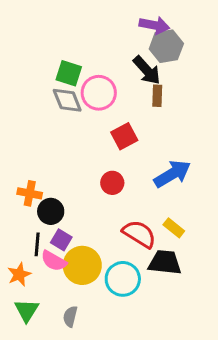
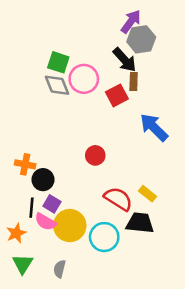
purple arrow: (154, 25) -> (131, 22), turned -65
red square: (124, 136) -> (117, 95), moved
blue arrow: (172, 174) -> (154, 127), moved, turned -104

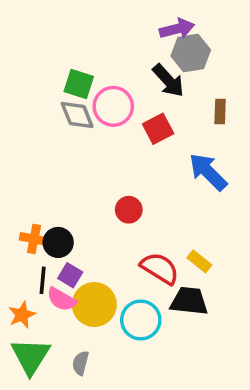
purple arrow: (131, 22) -> (177, 29), turned 40
brown rectangle: (134, 81) -> (220, 112), moved
orange cross: (25, 164) -> (34, 239), moved
green triangle: (23, 264) -> (31, 356), size x1.4

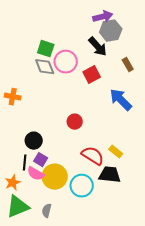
brown rectangle: (220, 112) -> (128, 65), turned -32
orange cross: (34, 239) -> (13, 97), moved
green triangle: (31, 356) -> (18, 207), turned 35

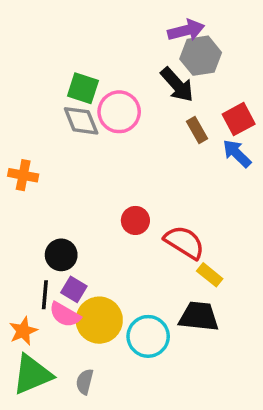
brown rectangle: (128, 65) -> (197, 130), moved
red square: (92, 75) -> (239, 119), moved
blue arrow: (121, 100) -> (237, 153), moved, size x0.7
red semicircle: (93, 156) -> (184, 242), moved

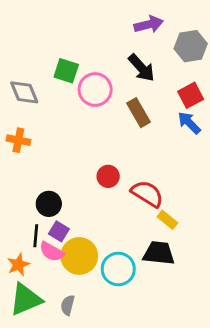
gray hexagon: (201, 56) -> (191, 46), moved
gray diamond: (81, 121) -> (24, 92), moved
brown rectangle: (197, 130) -> (139, 113), moved, size x1.4

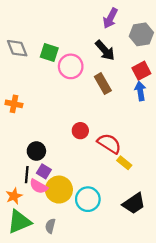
purple arrow: (149, 24) -> (110, 18), turned 132
gray diamond: (24, 92) -> (17, 48), moved
blue arrow: (189, 123) -> (140, 91), turned 36
black trapezoid: (159, 253) -> (134, 203), moved, turned 140

